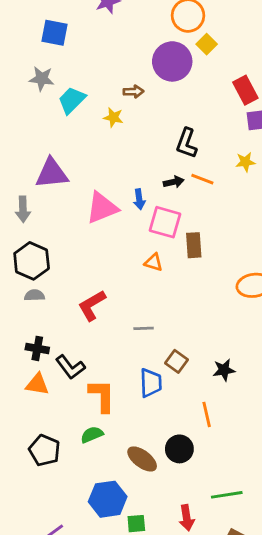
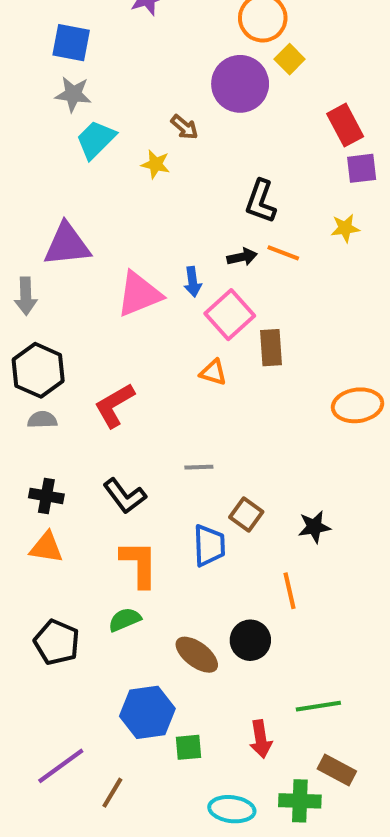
gray star: (42, 79) -> (73, 94), moved
brown arrow: (133, 92) -> (184, 127), turned 42
pink square: (165, 222) -> (230, 315), turned 32
red L-shape: (92, 305) -> (114, 405), moved
black L-shape: (70, 367) -> (125, 496), moved

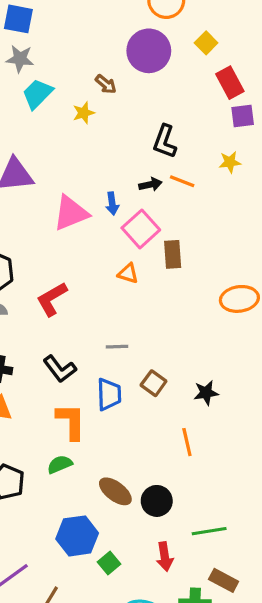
yellow square: (290, 59) -> (206, 43), moved
yellow star: (156, 164) -> (84, 113), turned -30
blue trapezoid: (209, 545) -> (109, 394), moved
black circle: (250, 640) -> (157, 501), moved
green square: (189, 747) -> (109, 563), turned -35

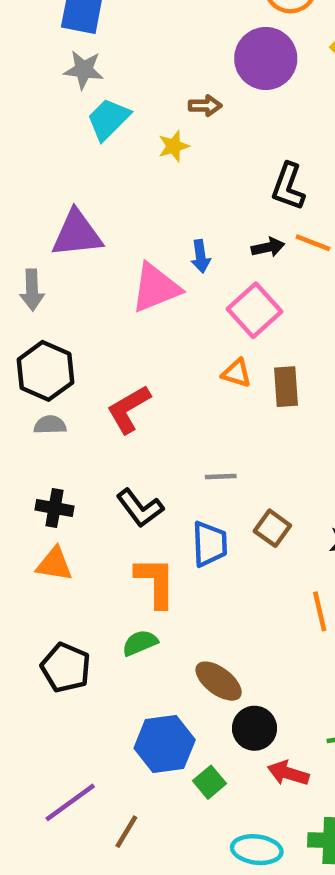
brown arrow: (106, 84) -> (205, 106), turned -40
blue arrow: (112, 203) -> (201, 256), moved
brown rectangle: (173, 254) -> (286, 387), moved
black circle: (157, 501) -> (255, 728), moved
red arrow: (165, 557) -> (288, 773), turned 116

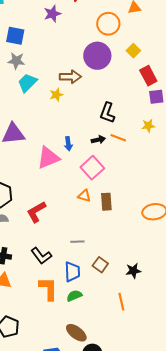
brown arrow: (205, 106) -> (70, 77), size x1.5
green semicircle: (140, 643) -> (74, 296), moved

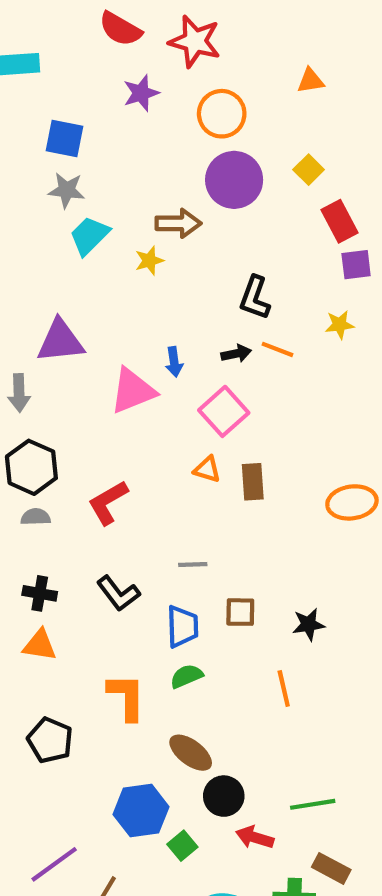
orange circle: (108, 24) -> (222, 114), moved
brown square: (100, 265) -> (240, 612), turned -35
orange L-shape: (48, 289) -> (127, 697), moved

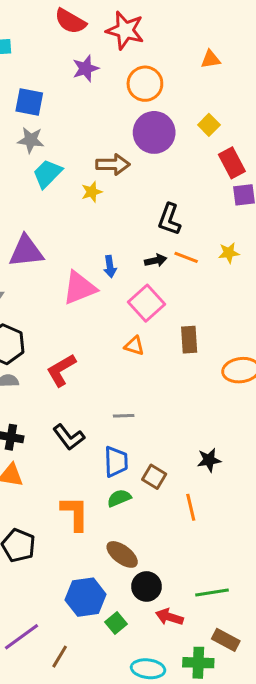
yellow star: (340, 325) -> (229, 253), moved
brown rectangle: (253, 482) -> (189, 340), moved
brown square: (240, 612) -> (154, 477), moved, turned 30

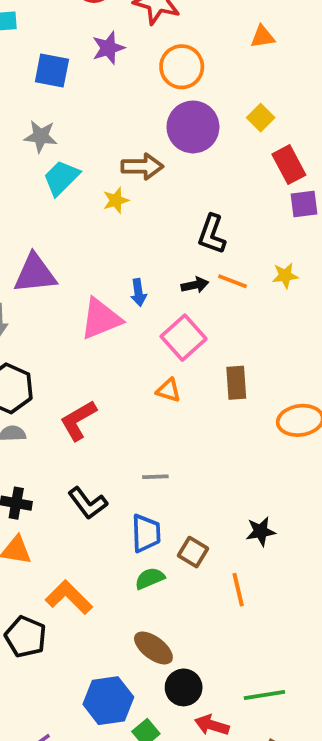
blue square: (29, 102) -> (52, 71), moved
orange L-shape: (75, 513) -> (69, 597), moved, turned -45

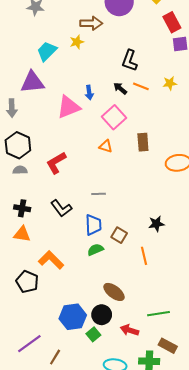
cyan trapezoid: (61, 178) -> (47, 51), moved
black arrow: (195, 285) -> (120, 88), turned -128
brown ellipse: (153, 648) -> (114, 292), moved
black circle: (184, 687) -> (102, 315), moved

